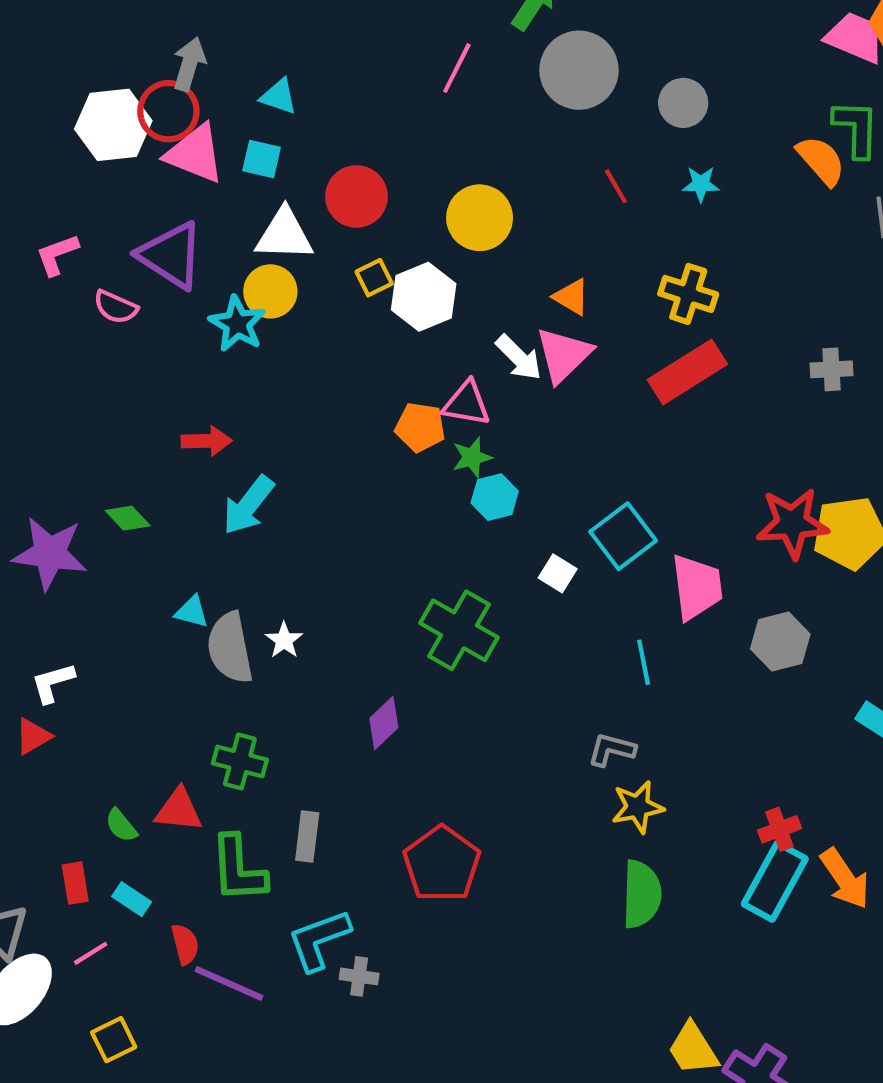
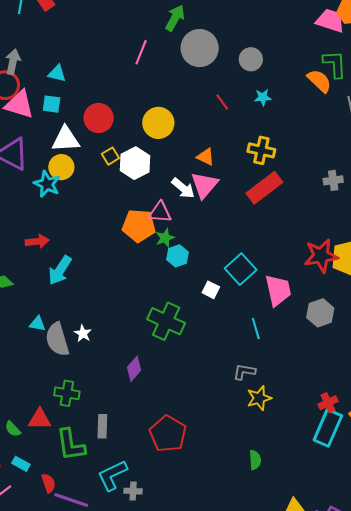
orange pentagon: (420, 427) -> (139, 226), size x1.4
green semicircle: (642, 894) -> (255, 460), moved, size x0.6

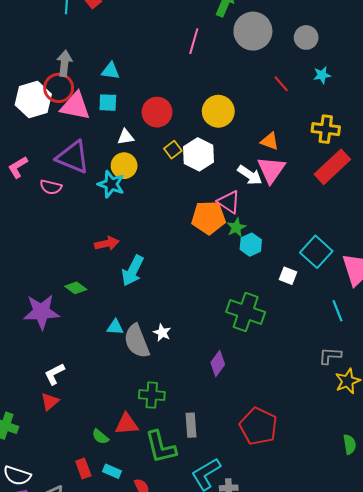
white triangle: (66, 139) -> (126, 137), size x0.6
pink triangle: (160, 212) -> (229, 202), turned 35

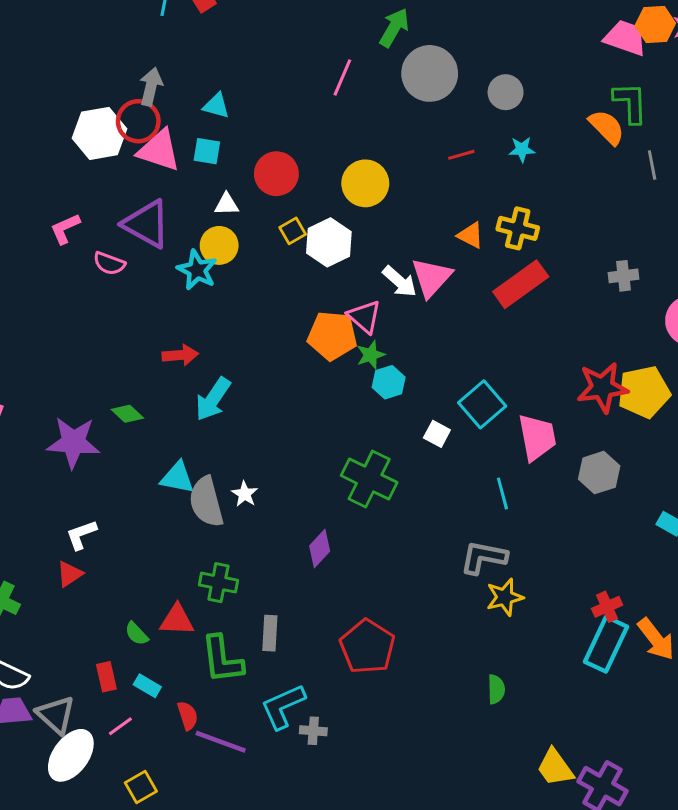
red line: (281, 84) -> (461, 155), turned -72
orange triangle: (270, 141) -> (471, 235), moved
cyan triangle: (115, 327) -> (177, 478), size x1.4
gray L-shape: (330, 356) -> (484, 557), size x1.4

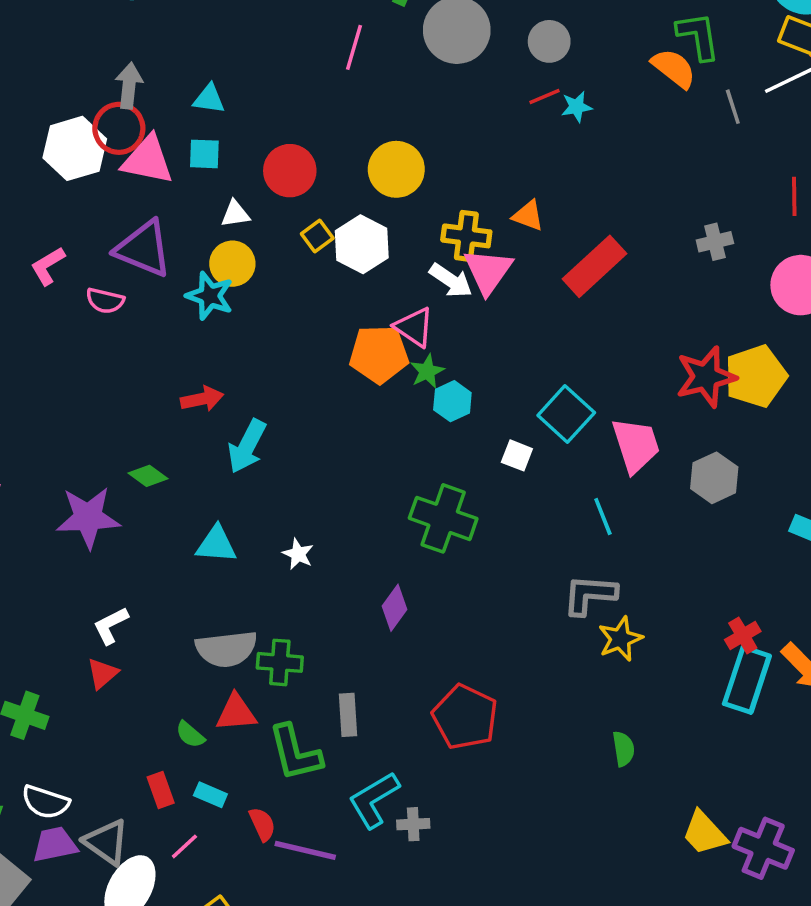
red line: (461, 155) -> (545, 97), moved
yellow cross: (518, 228) -> (466, 236), moved
gray semicircle: (206, 502) -> (226, 649), moved, turned -75

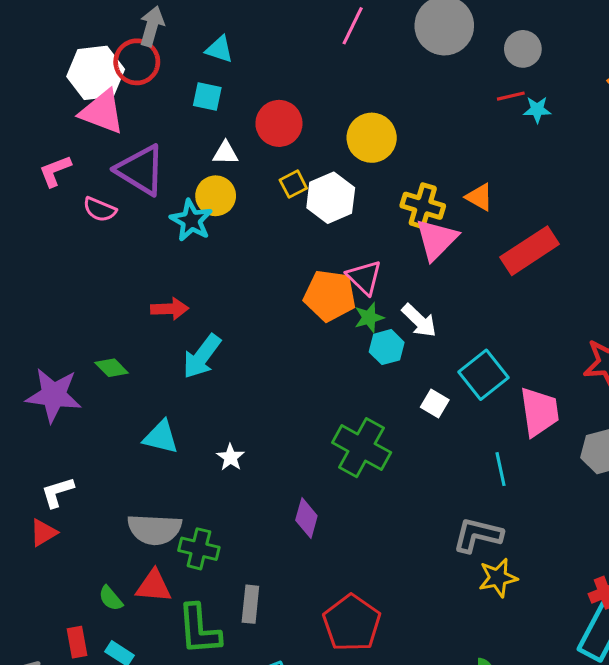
pink triangle: (148, 160) -> (102, 112), moved
white arrow: (451, 280) -> (419, 321), moved
purple diamond: (395, 608) -> (306, 518), turned -30

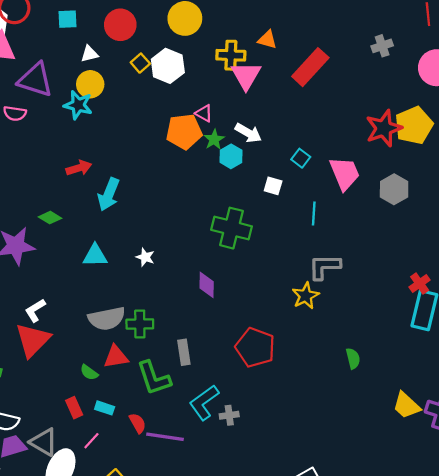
pink triangle: (364, 277) -> (204, 113), size x0.7
cyan square: (483, 375) -> (301, 158), size x0.6
cyan line: (501, 469) -> (314, 213), moved, turned 30
red triangle: (43, 533) -> (33, 340), size x1.8
yellow star: (498, 578) -> (306, 296), moved

